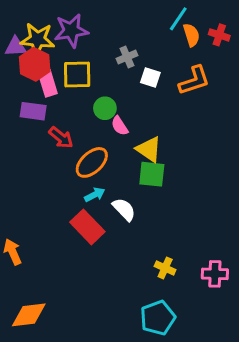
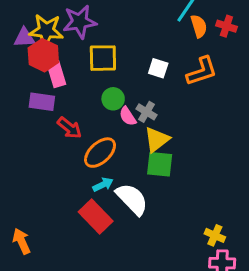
gray cross: (127, 57) -> (147, 112), moved, turned -36
yellow square: (77, 75) -> (103, 58), moved
yellow triangle: (149, 149) -> (157, 139), turned 48
white semicircle: (124, 209) -> (132, 199), size x1.4
yellow cross: (165, 268) -> (215, 235), moved

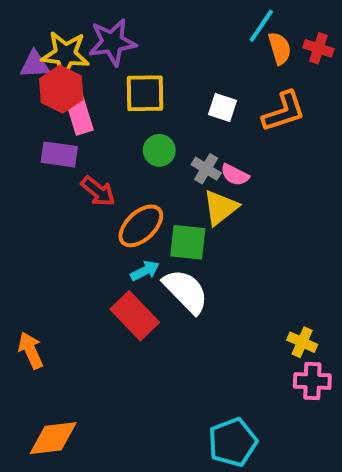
pink semicircle: (128, 116) -> (235, 175), moved, turned -30
green square: (160, 164) -> (188, 242), moved

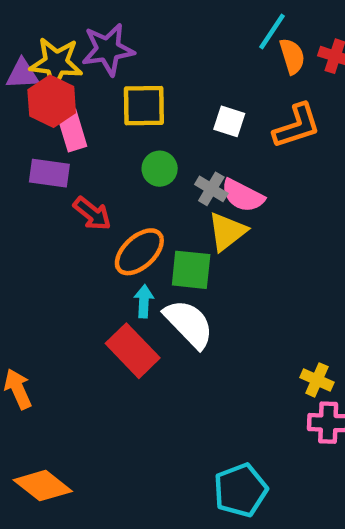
pink semicircle: (235, 175) -> (243, 196), size x1.4
cyan arrow: (145, 271) -> (144, 301), turned -60
orange diamond: (53, 438) -> (43, 486), turned 45

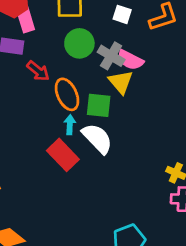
green circle: (160, 169) -> (79, 43), size x1.4
gray cross: (211, 189) -> (111, 56), size x1.4
yellow triangle: (227, 232) -> (121, 82), turned -32
orange ellipse: (139, 252) -> (67, 94), turned -72

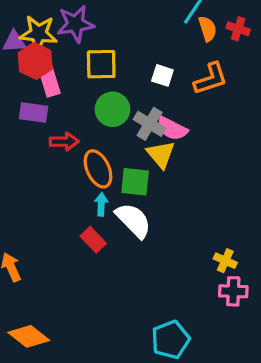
red arrow: (38, 71) -> (64, 141), turned -40
red rectangle: (63, 155) -> (93, 240), size x0.7

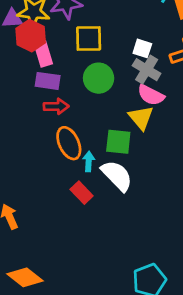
purple rectangle: (34, 113) -> (48, 81), moved
gray cross: (150, 124) -> (147, 70), moved
orange ellipse: (98, 169) -> (69, 143), moved

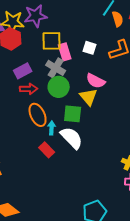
pink rectangle: (43, 54) -> (65, 52), moved
gray cross: (147, 70) -> (56, 68), moved
green circle: (99, 78) -> (59, 87), moved
purple rectangle: (48, 81) -> (23, 71), turned -36

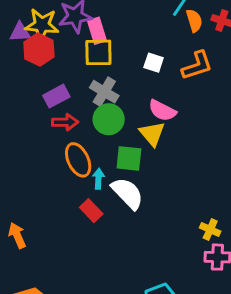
pink rectangle: (65, 52) -> (97, 31), moved

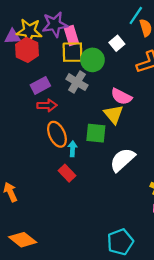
white square: (154, 63) -> (117, 43), moved, turned 32
green circle: (109, 119) -> (92, 60), moved
white semicircle: (127, 193) -> (122, 160), moved, turned -88

